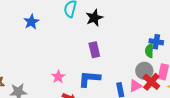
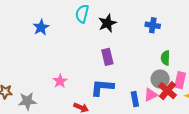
blue cross: (156, 42) -> (153, 25), moved
pink star: (58, 77) -> (60, 81), moved

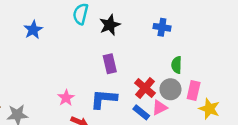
pink star: (60, 81) -> (66, 98), moved
red cross: (167, 91) -> (145, 88), moved
blue rectangle: (135, 99) -> (141, 112), turned -40

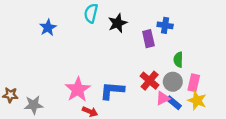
purple rectangle: (110, 64) -> (148, 39), moved
pink star: (66, 98) -> (78, 89), size x1.6
yellow star: (209, 109) -> (197, 101), moved
blue rectangle: (141, 112) -> (174, 103), moved

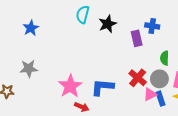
blue star: (48, 28) -> (31, 28), moved
blue rectangle: (174, 103) -> (160, 99), turned 32
gray star: (34, 105) -> (29, 68), moved

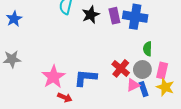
blue cross: (152, 26) -> (135, 17), size x1.6
purple rectangle: (137, 38) -> (114, 16), moved

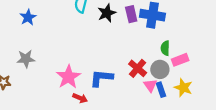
pink rectangle: (162, 71) -> (180, 60), moved, turned 56
pink triangle: (133, 85) -> (150, 85), turned -40

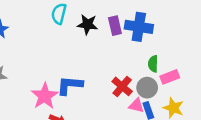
black star: (107, 13) -> (88, 24), turned 30
blue L-shape: (101, 78) -> (70, 85), moved
pink triangle: (150, 85) -> (136, 106), turned -40

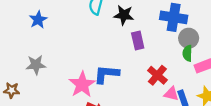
purple rectangle: (115, 26) -> (138, 41), moved
gray circle: (147, 88) -> (189, 38), moved

